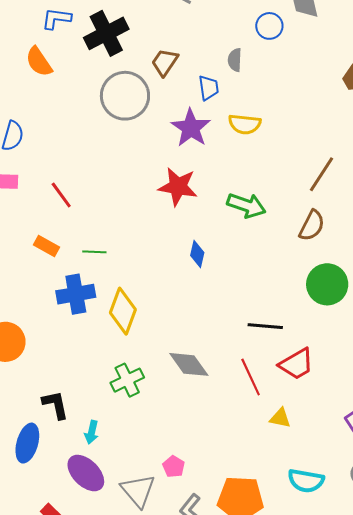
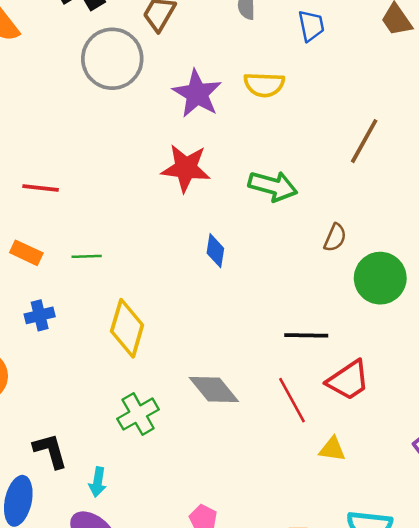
blue trapezoid: (209, 88) -> (311, 26), moved
red line: (61, 195) -> (41, 188), turned -44
brown semicircle: (312, 226) -> (335, 238), moved, size x0.7
blue cross: (76, 294) -> (40, 315), moved, size x0.6

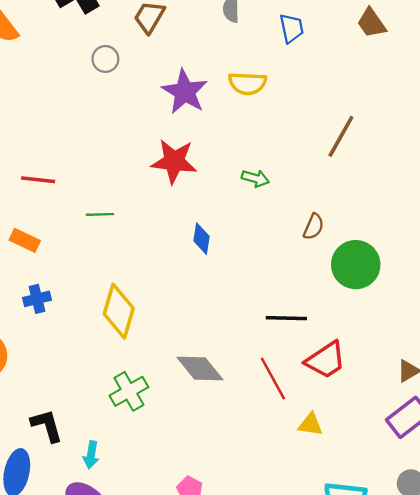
gray circle: (112, 59) -> (105, 59), size x0.5
green arrow: (273, 186) -> (255, 178), size x0.6
green line: (87, 256) -> (100, 214), moved

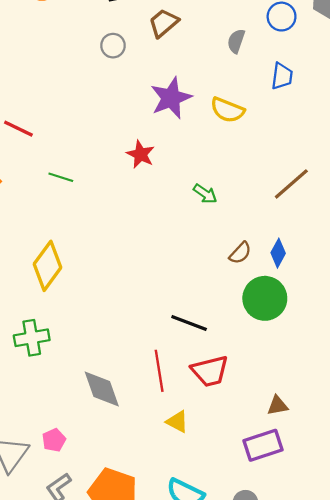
red star: (174, 161) -> (141, 154), size x0.7
blue diamond: (201, 239) -> (278, 253), moved
gray diamond: (200, 369) -> (102, 389), moved

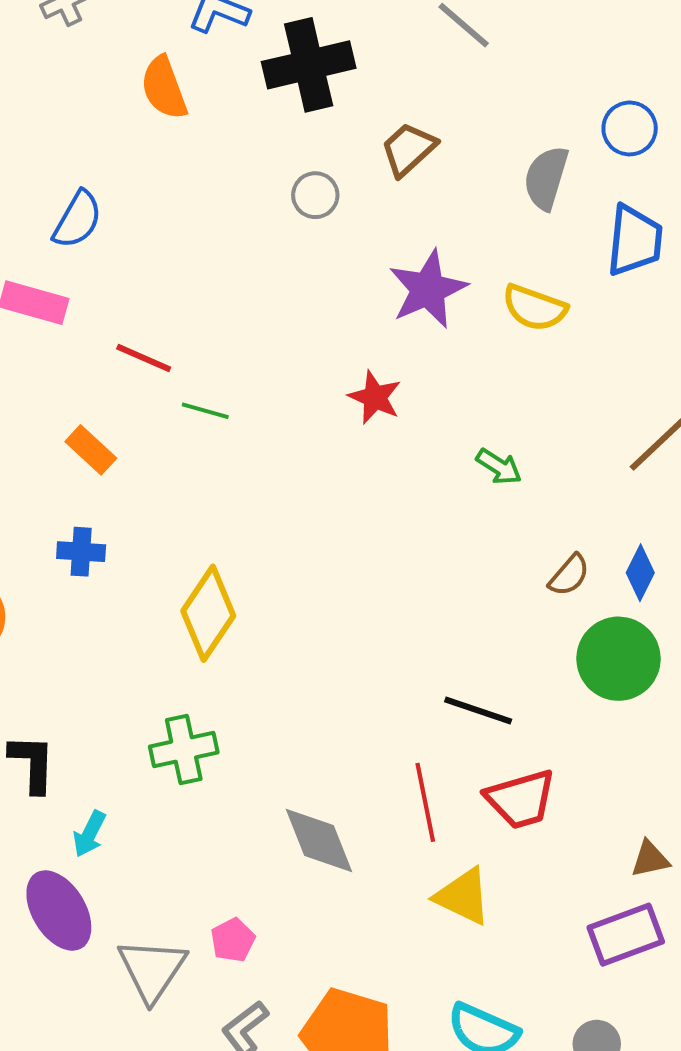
gray semicircle: (236, 41) -> (546, 178), size x1.4
blue trapezoid: (282, 76) -> (635, 240), size x1.4
green line: (61, 177) -> (205, 411), moved
yellow triangle: (177, 422) -> (463, 896), size x1.4

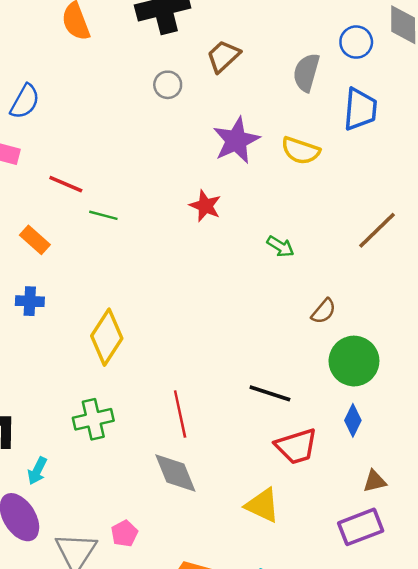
blue diamond: (640, 573) -> (353, 420), moved
red line: (425, 802) -> (180, 414), moved

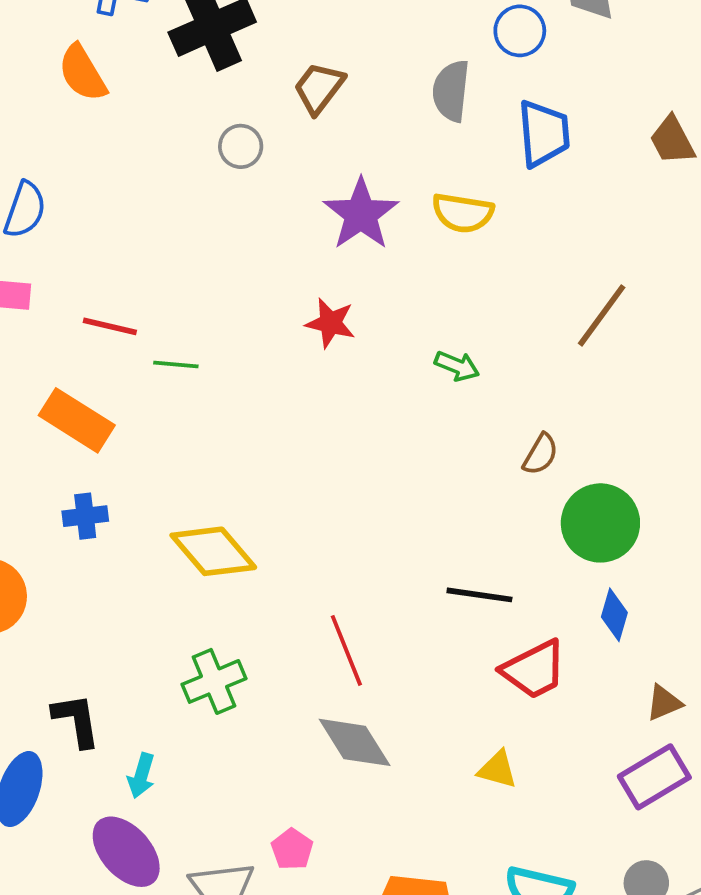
orange rectangle: (35, 240) -> (77, 420), size x1.5
yellow diamond: (107, 337) -> (213, 551), turned -64
yellow triangle: (262, 505) -> (497, 769), size x0.7

